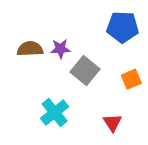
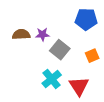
cyan cross: (55, 112) -> (52, 79), moved
red triangle: (113, 123) -> (79, 86), size x1.5

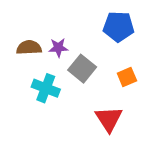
cyan cross: (52, 79) -> (46, 88), moved, turned -30

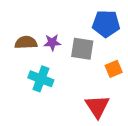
gray square: (82, 69) -> (82, 49), moved, turned -30

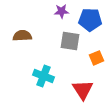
purple star: (52, 43) -> (61, 11), moved
cyan cross: (41, 79) -> (43, 76), moved

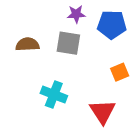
gray square: (70, 41) -> (68, 43), moved

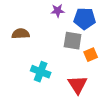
gray square: (68, 43) -> (73, 41), moved

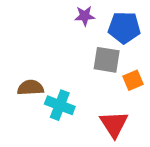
brown semicircle: (21, 34) -> (30, 88), moved

